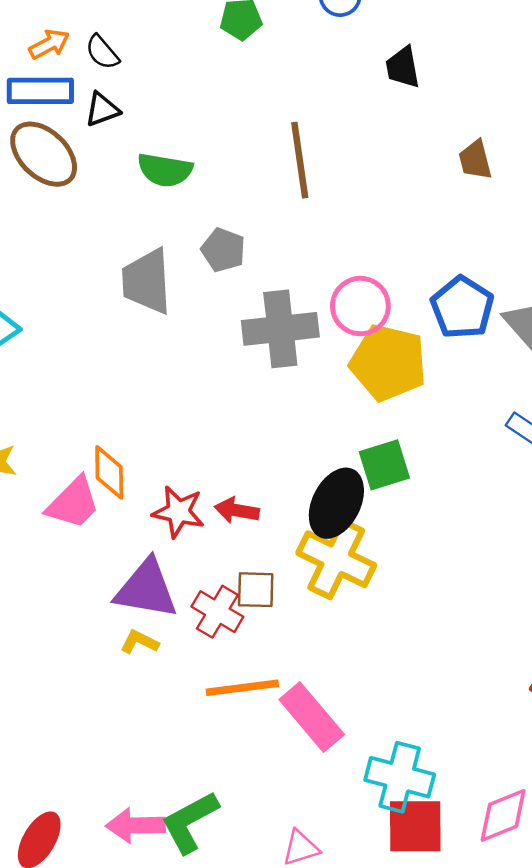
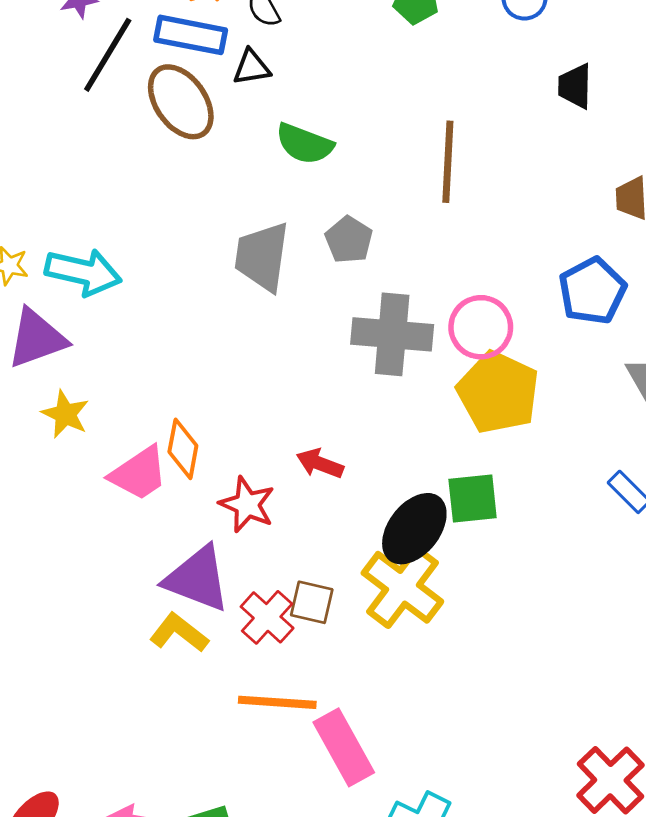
blue pentagon: (462, 307) -> (592, 291), moved
red arrow: (237, 510) -> (320, 463), moved
yellow L-shape: (139, 642) -> (179, 633), size x1.4

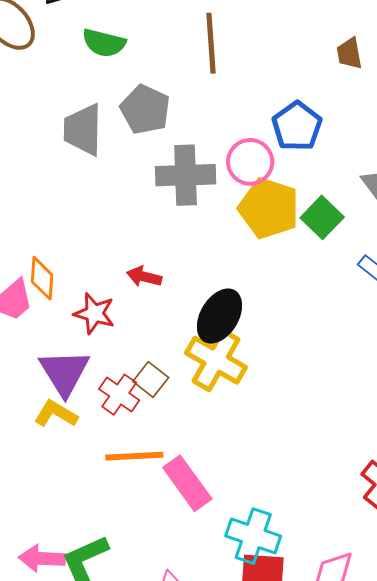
gray pentagon: (349, 240) -> (145, 110), size x1.4
blue pentagon: (592, 291) -> (297, 126), moved
green square: (473, 499) -> (322, 217), moved, turned -33
purple triangle: (197, 579) -> (64, 373), turned 44
brown square: (312, 602) -> (151, 379), turned 32

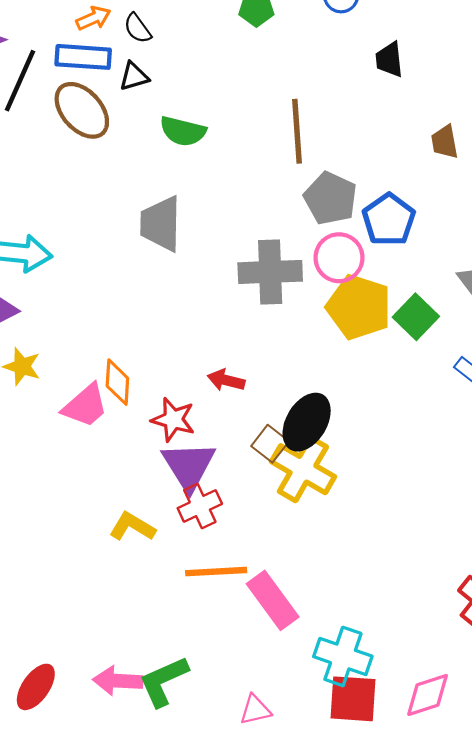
gray pentagon: (145, 110) -> (330, 198), moved
purple triangle: (64, 373) -> (189, 466), moved
brown square: (151, 379) -> (270, 444), moved
red cross: (119, 395) -> (200, 506), turned 30

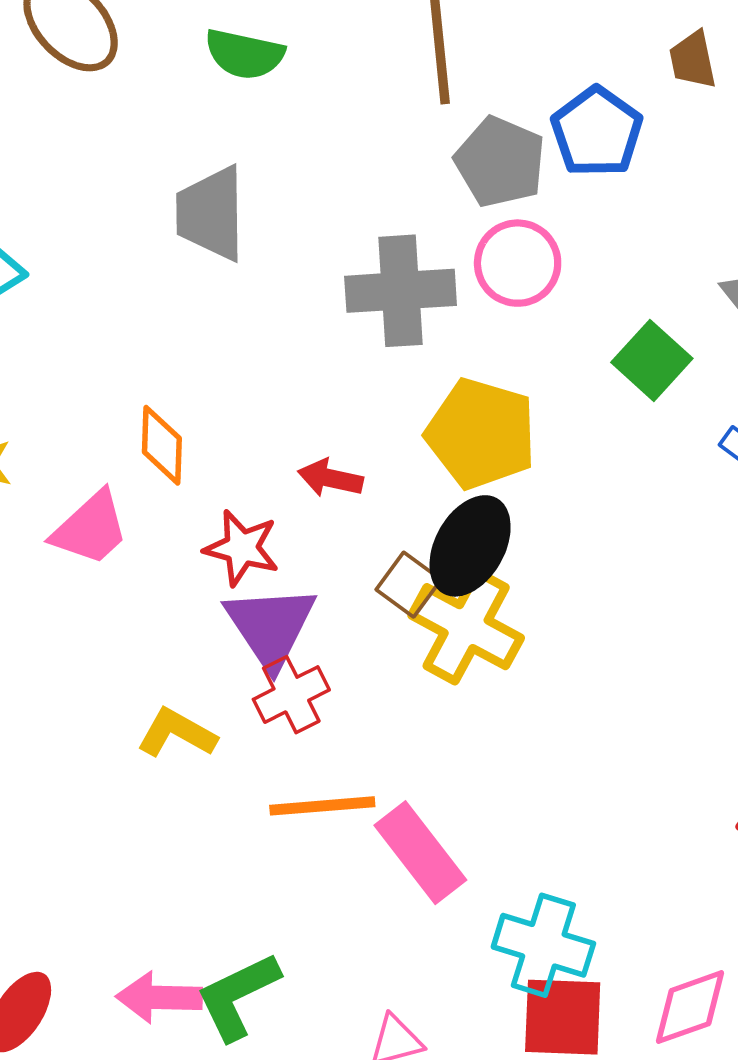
blue pentagon: (389, 220) -> (597, 132), moved
yellow pentagon: (359, 307) -> (481, 434), moved
orange diamond: (117, 382) -> (162, 445), moved

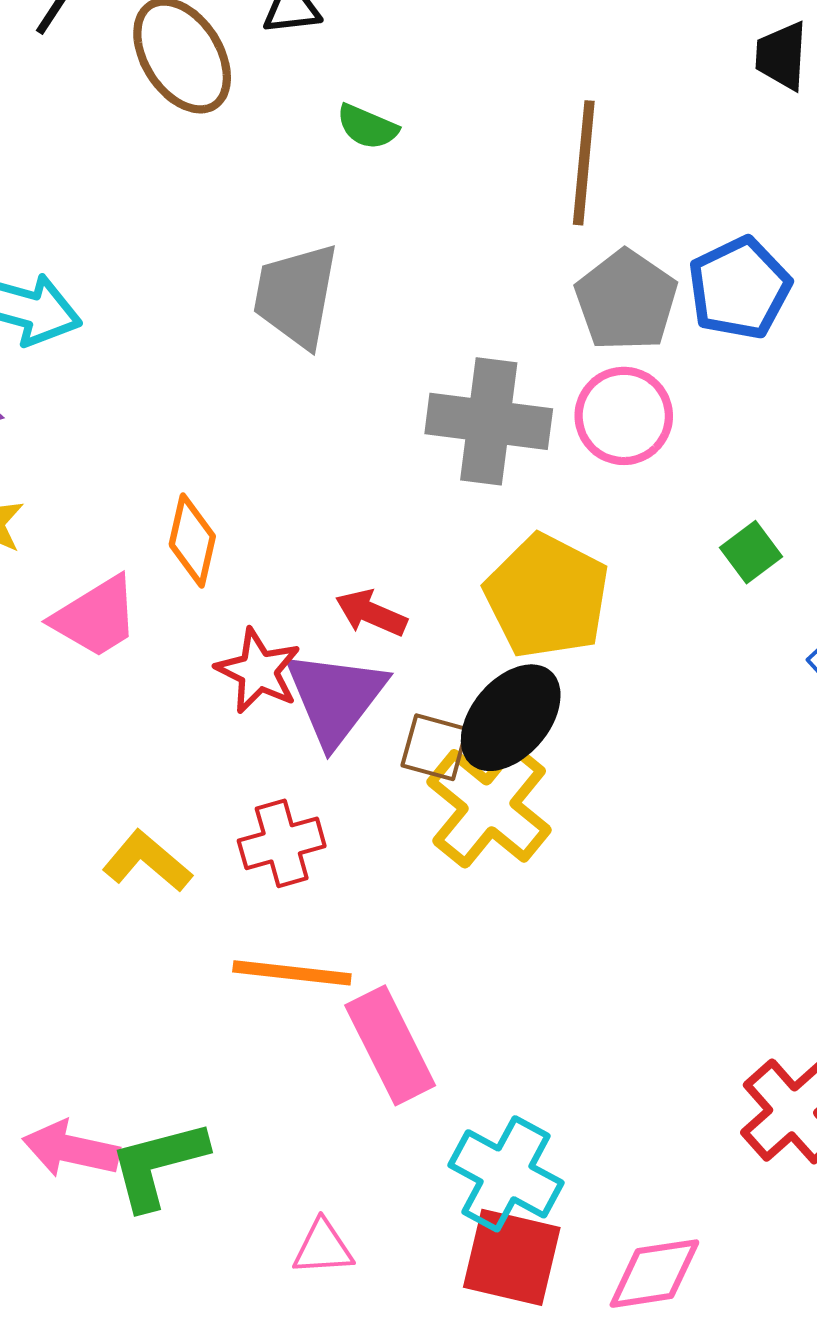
green semicircle: (244, 54) -> (367, 127), size x0.7
green square: (652, 360) -> (751, 552), size x0.7
brown square: (409, 585) -> (435, 747), turned -32
purple triangle: (270, 626) -> (336, 697), moved

